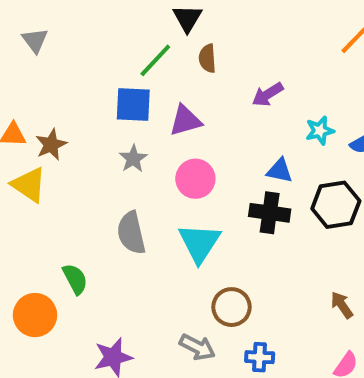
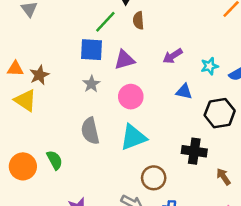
purple arrow: (268, 94) -> (173, 56), moved
black cross: (270, 213) -> (194, 151), moved
cyan triangle: (199, 243) -> (133, 137), turned 36
orange circle: (35, 315) -> (23, 166), moved

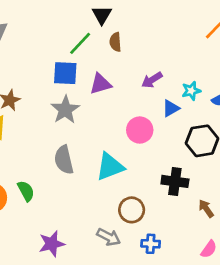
gray star: (91, 84) -> (65, 110), size x1.5
blue triangle: (184, 92) -> (171, 108), moved, turned -42
pink circle: (131, 97) -> (140, 130), moved

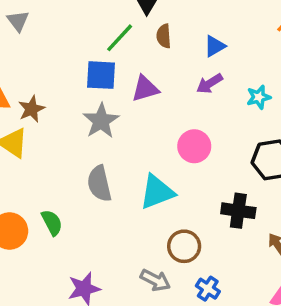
blue triangle: (171, 108) -> (215, 46), moved
blue cross: (151, 244) -> (208, 289), turned 30

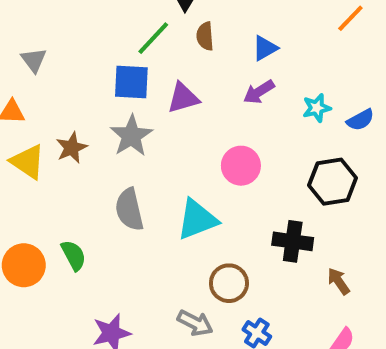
gray triangle: (18, 21) -> (34, 60), moved
brown star: (32, 109) -> (72, 148), moved

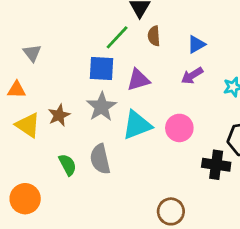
cyan triangle: (197, 219) -> (137, 125), moved
black cross: (293, 241) -> (216, 165), moved
green semicircle: (74, 255) -> (68, 165), moved

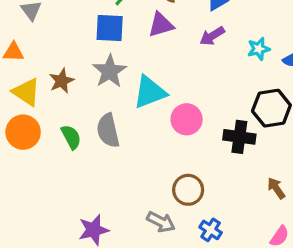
purple triangle: (138, 80) -> (161, 25), moved
pink circle: (179, 128) -> (187, 119), moved
orange circle: (25, 199) -> (23, 132), moved

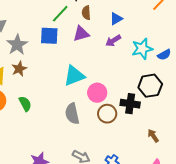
cyan star: (259, 49) -> (142, 49), size x1.5
gray star: (110, 71) -> (17, 45), moved
gray semicircle: (108, 131) -> (72, 114), moved
brown circle: (188, 190) -> (107, 114), moved

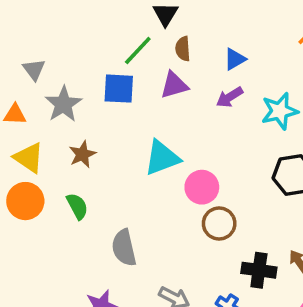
brown star: (19, 69) -> (82, 154), moved
black cross: (130, 104) -> (259, 270), moved
gray semicircle: (72, 114) -> (124, 248), moved

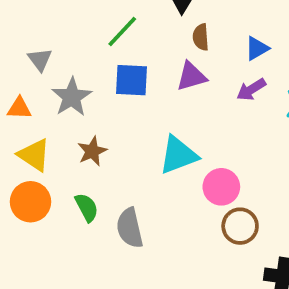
green line: (138, 50) -> (122, 32), moved
gray semicircle: (124, 248) -> (130, 228), moved

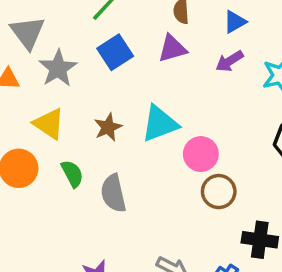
gray triangle: (40, 60) -> (28, 33), size x1.5
blue square: (132, 80) -> (115, 52), turned -36
brown star: (92, 151) -> (108, 127), moved
yellow triangle: (34, 155) -> (49, 124), moved

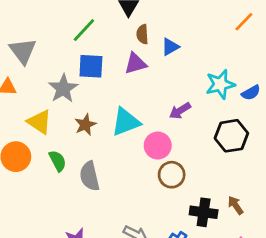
blue triangle: (235, 22) -> (170, 47), moved
blue square: (115, 52) -> (91, 66), turned 36
purple arrow: (229, 61) -> (180, 111), moved
gray star: (58, 68) -> (63, 89), moved

